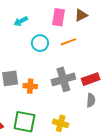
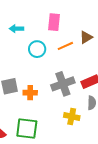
brown triangle: (81, 15) -> (86, 37), moved
cyan arrow: (21, 21) -> (16, 29), turned 32
yellow cross: (61, 123) -> (72, 117), moved

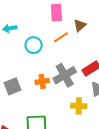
pink rectangle: (54, 22) -> (56, 13), moved
orange cross: (30, 93) -> (42, 81), moved

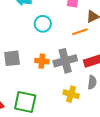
orange line: (61, 37) -> (80, 32), moved

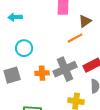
cyan circle: (43, 24) -> (24, 48), moved

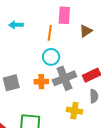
orange line: (75, 38) -> (50, 33), moved, turned -56
cyan circle: (24, 48) -> (51, 57), moved

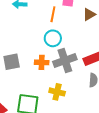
yellow cross: (74, 111) -> (57, 92), moved

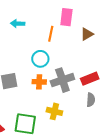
cyan circle: (53, 38) -> (40, 59), moved

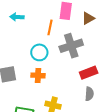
brown triangle: (87, 34) -> (88, 18), moved
gray cross: (62, 80) -> (71, 46), moved

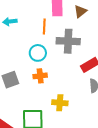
gray cross: (71, 46) -> (68, 41), turned 30

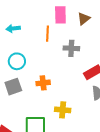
gray cross: (68, 41) -> (71, 48), size x0.7
cyan circle: (38, 53) -> (17, 61), moved

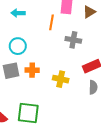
orange cross: (43, 83) -> (32, 70), moved
yellow cross: (63, 110) -> (61, 79), moved

